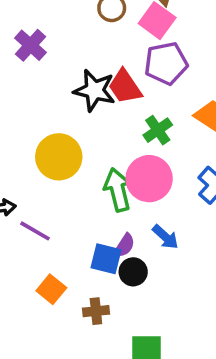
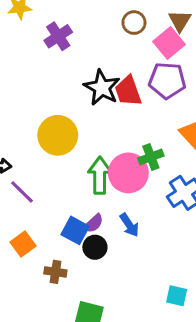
green cross: (158, 130) -> (151, 157), moved

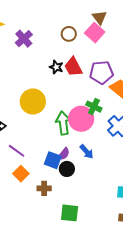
brown circle: (134, 23) -> (69, 34), moved
purple pentagon: (167, 80) -> (101, 72), moved
black star: (102, 88) -> (56, 67), size x0.6
green cross: (151, 157) -> (94, 107), turned -35
purple line: (22, 192) -> (17, 151), moved

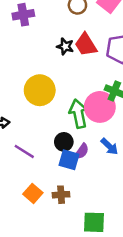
purple cross: (24, 39) -> (23, 15), turned 36
black circle: (67, 169) -> (64, 142), moved
orange square: (21, 174) -> (33, 193), moved

